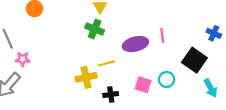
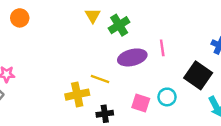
green cross: (95, 29) -> (119, 25), moved, turned 36
yellow line: (106, 63) -> (100, 79), turned 35

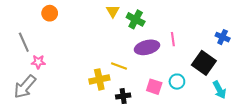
green cross: (119, 25) -> (136, 19), turned -30

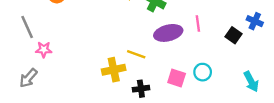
black square: (204, 63) -> (233, 35), moved, size x0.6
gray arrow: (25, 87) -> (28, 78), size x0.7

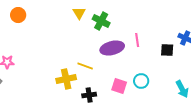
black square: (233, 35) -> (167, 50), turned -32

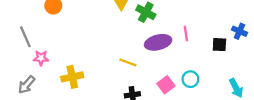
yellow cross: (66, 79) -> (72, 77), moved
pink square: (119, 86) -> (166, 85), turned 35

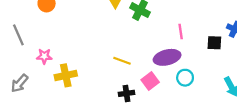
purple ellipse: (158, 42) -> (167, 57), moved
pink star: (41, 58) -> (44, 56), moved
pink square: (166, 85) -> (150, 81), moved

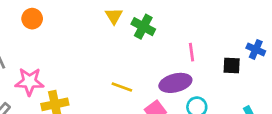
pink star: (44, 56) -> (29, 82), size x1.5

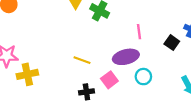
black square: (232, 66) -> (172, 43), turned 32

